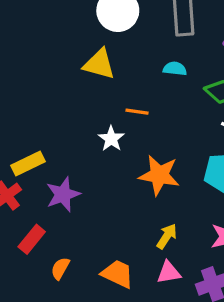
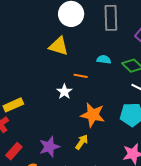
cyan semicircle: (175, 69) -> (104, 59), moved
purple star: (63, 194) -> (49, 147), moved
yellow arrow: (167, 236) -> (82, 142), moved

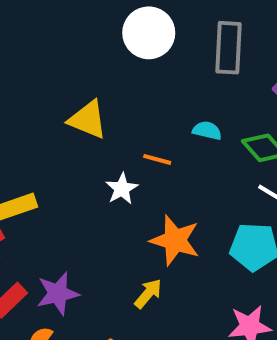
yellow triangle: (59, 46) -> (88, 120), moved
purple star: (49, 147) -> (58, 293), moved

